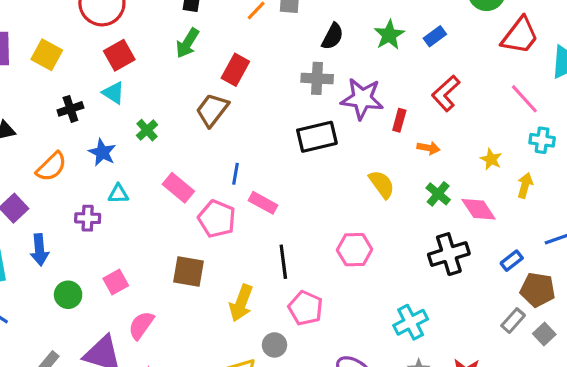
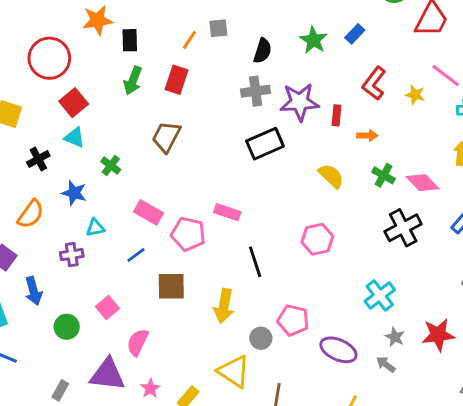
red rectangle: (235, 70) -> (177, 80), moved
yellow star: (491, 159) -> (415, 95), moved
blue line: (235, 174) -> (136, 255), moved, turned 54
pink pentagon: (306, 308) -> (293, 320), moved

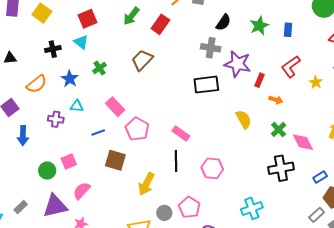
blue rectangle: (355, 34) -> (288, 30), turned -56
pink rectangle: (227, 212) -> (181, 133), moved
pink hexagon: (317, 239) -> (212, 168), moved
green circle: (67, 327) -> (47, 171), moved
purple triangle: (107, 375) -> (55, 206), turned -36

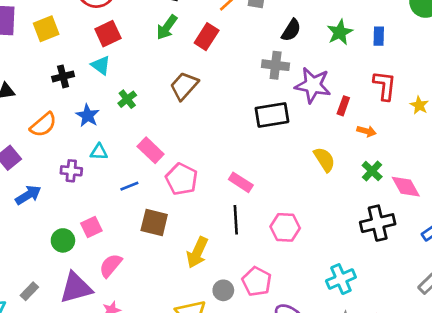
yellow square: (42, 13) -> (46, 29), turned 36
red L-shape: (291, 67) -> (385, 86), turned 135
blue arrow: (23, 136) -> (28, 195), turned -120

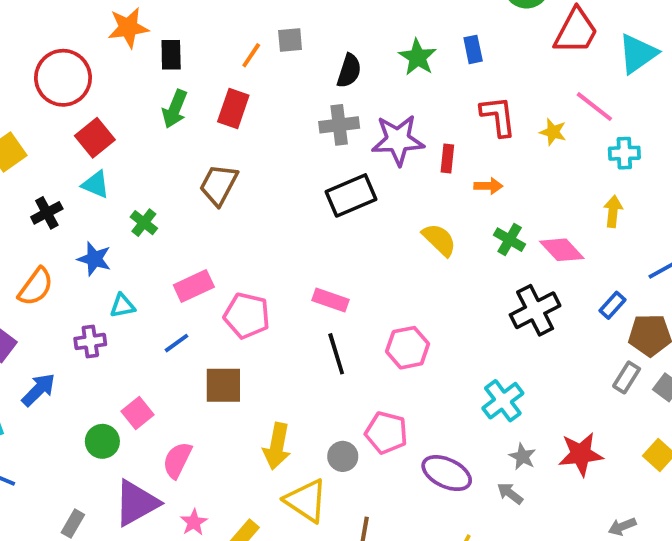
pink rectangle: (151, 150) -> (194, 286), turned -55
yellow arrow: (197, 252) -> (277, 446), moved

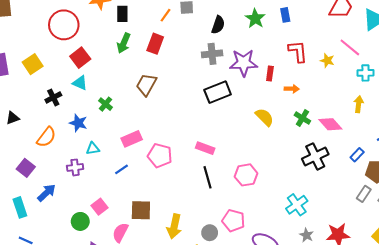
brown square: (223, 385) -> (141, 210), moved

